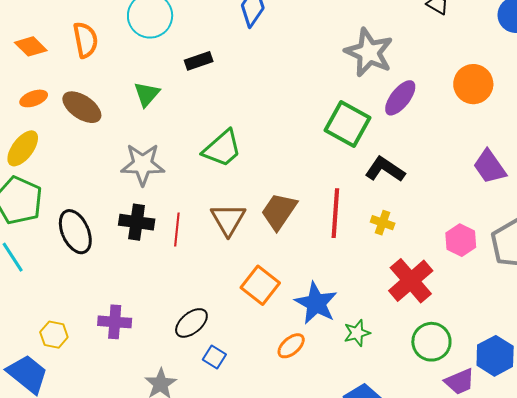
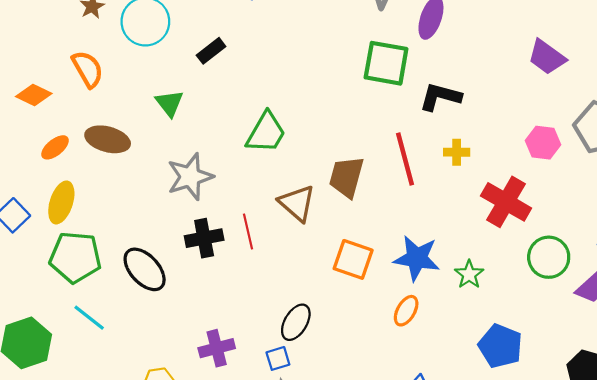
blue square: (214, 357) -> (278, 358), moved, turned -30

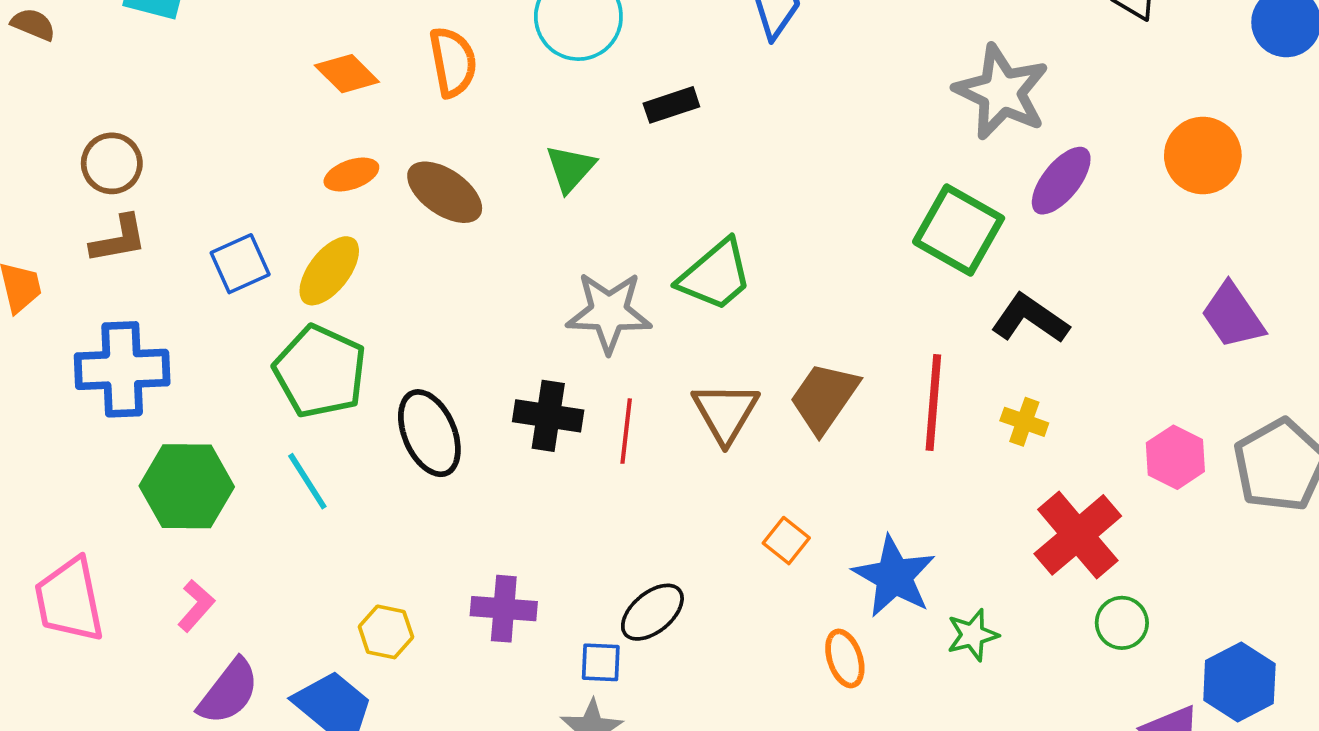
gray star: (190, 177) -> (609, 312), moved
green circle: (549, 257) -> (1122, 623), moved, size x0.7
orange square: (353, 259) -> (786, 541), size x0.6
orange ellipse: (406, 311) -> (845, 658), turned -68

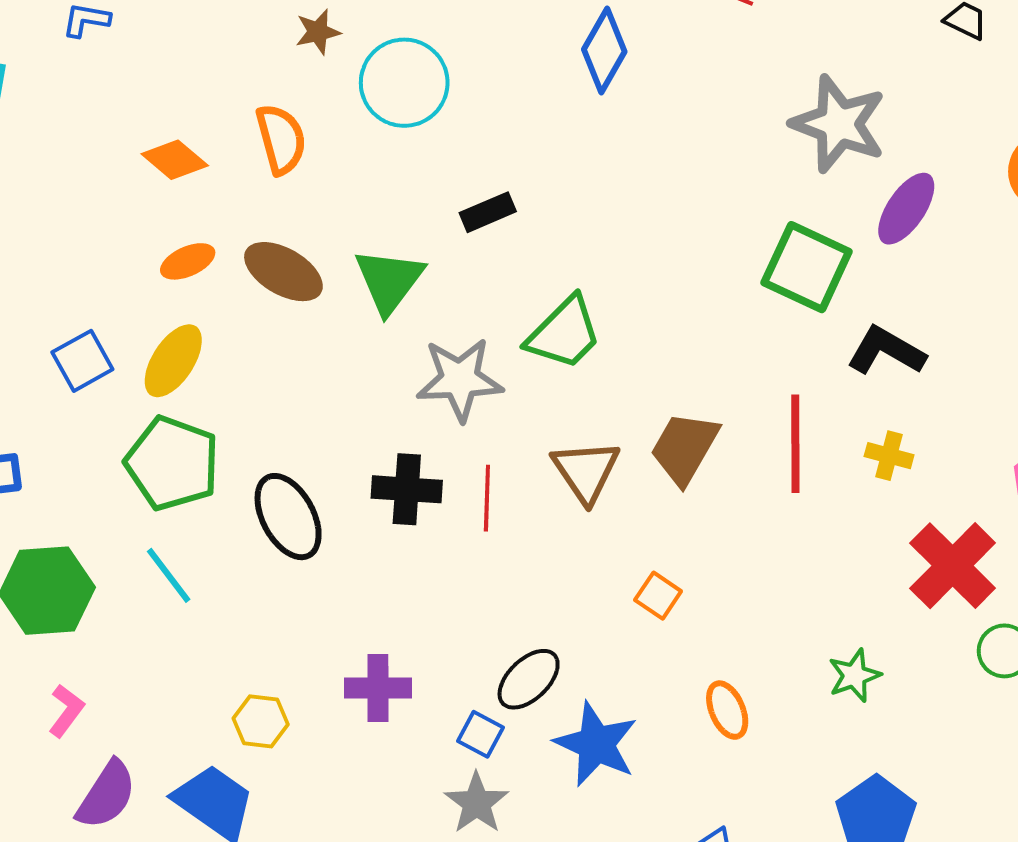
black rectangle: (671, 105) -> (488, 212), moved
green triangle: (570, 168) -> (389, 281), moved, size x1.4
blue star: (894, 576) -> (596, 744), moved
blue square: (601, 662) -> (480, 734), turned 30

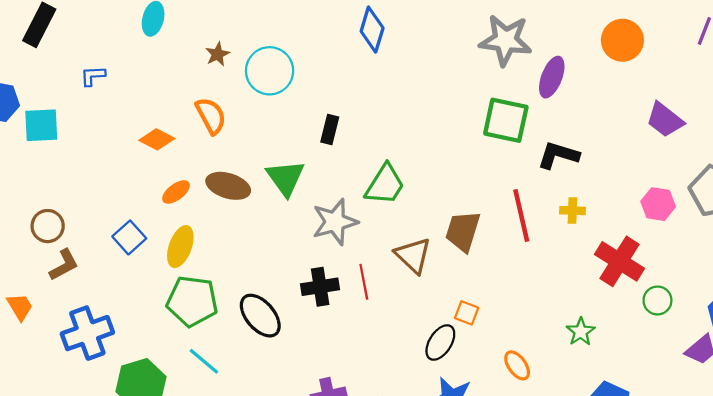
black rectangle: (488, 212) -> (330, 130), turned -40
blue square: (82, 361) -> (129, 237), moved
black ellipse: (529, 679) -> (440, 343), moved

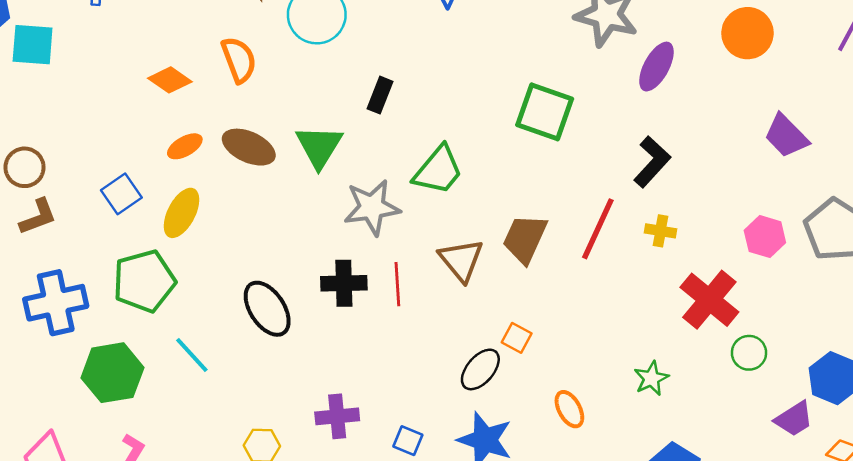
green square: (506, 120) -> (545, 112), moved
black L-shape: (558, 155) -> (652, 162), turned 108
red line: (521, 216) -> (598, 229), turned 30
green pentagon: (192, 301) -> (144, 281), moved, turned -30

